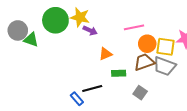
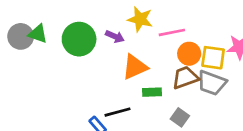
yellow star: (80, 17) -> (140, 19), moved
green circle: (55, 20) -> (79, 39), moved
green triangle: (31, 40) -> (38, 34), moved
orange triangle: (105, 54) -> (135, 67), size x1.5

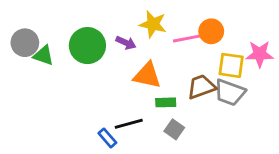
green triangle: (38, 34) -> (43, 55), moved
orange circle: (189, 54) -> (211, 31), moved
orange triangle: (135, 67) -> (147, 75), turned 36
gray square: (180, 117) -> (174, 129), moved

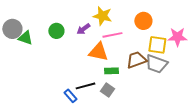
pink line: (187, 38) -> (112, 35), moved
purple arrow: (126, 43) -> (83, 29), turned 120
green circle: (87, 46) -> (56, 31), size x0.6
gray square: (174, 129) -> (107, 90), moved

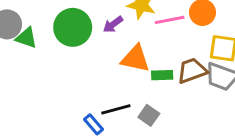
green circle: (56, 31) -> (73, 27), size x1.6
pink line: (112, 35) -> (170, 20), moved
green rectangle: (111, 71) -> (162, 75), moved

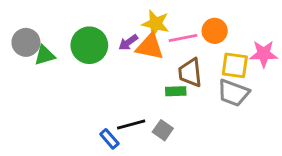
green triangle: (26, 38) -> (45, 55), turned -35
orange triangle: (135, 59) -> (150, 47), moved
brown trapezoid: (192, 71) -> (190, 73), moved, turned -76

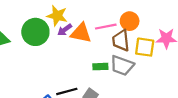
yellow star: (156, 24) -> (57, 16), moved
brown trapezoid: (190, 73) -> (121, 41), moved
gray trapezoid: (233, 93) -> (122, 65), moved

